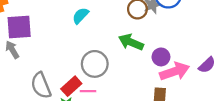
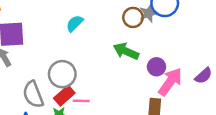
gray circle: (95, 64) -> (62, 74), moved
pink arrow: (175, 71) -> (170, 82), turned -36

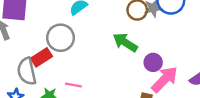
gray circle: (62, 74) -> (61, 38), moved
red rectangle: (64, 96) -> (42, 57), moved

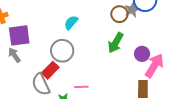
green arrow: (125, 42) -> (116, 43), turned -80

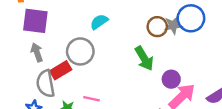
green arrow: (116, 43) -> (144, 58), turned -75
gray arrow: (14, 55) -> (37, 52), moved

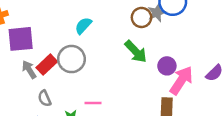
red rectangle: (61, 70) -> (47, 65), moved
gray semicircle: (46, 84) -> (45, 98), size x0.6

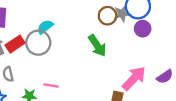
cyan semicircle: (83, 26) -> (45, 27), moved
purple circle: (167, 66) -> (143, 29), moved

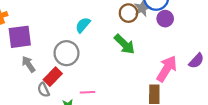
cyan semicircle: (45, 27) -> (83, 25), moved
red rectangle: (15, 44) -> (53, 77), moved

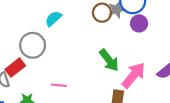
green arrow: (124, 44) -> (109, 60), moved
pink line: (87, 92) -> (59, 85), moved

